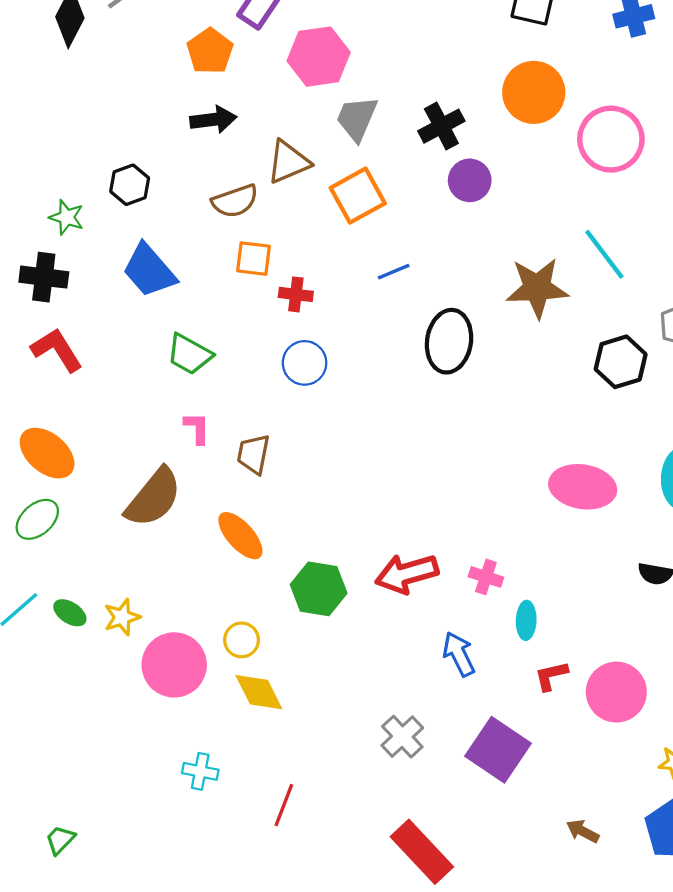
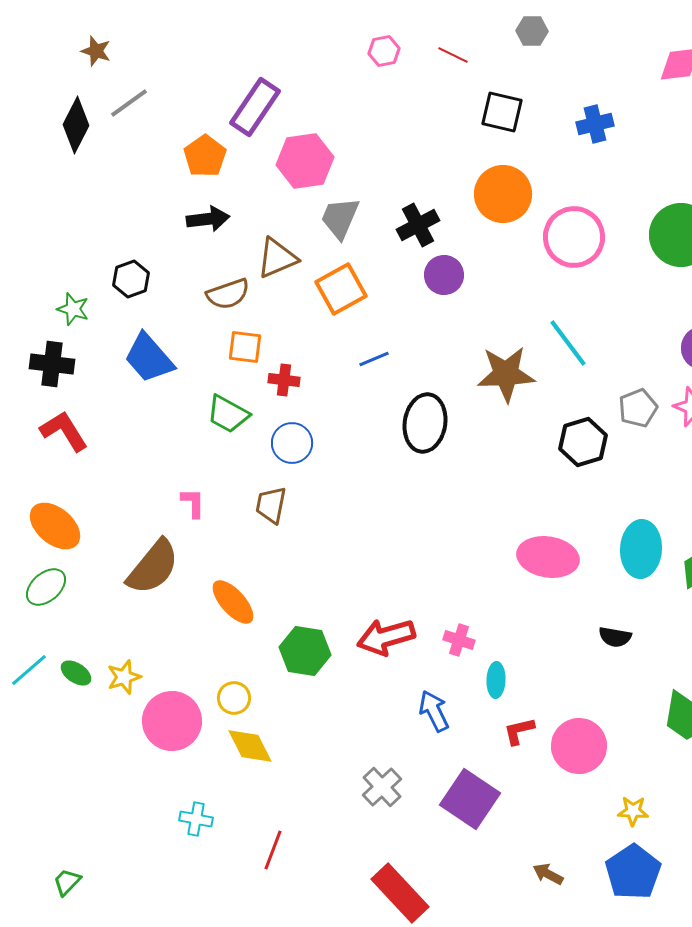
green trapezoid: (189, 354) -> (228, 414), moved
brown trapezoid: (253, 454) -> (271, 505), moved

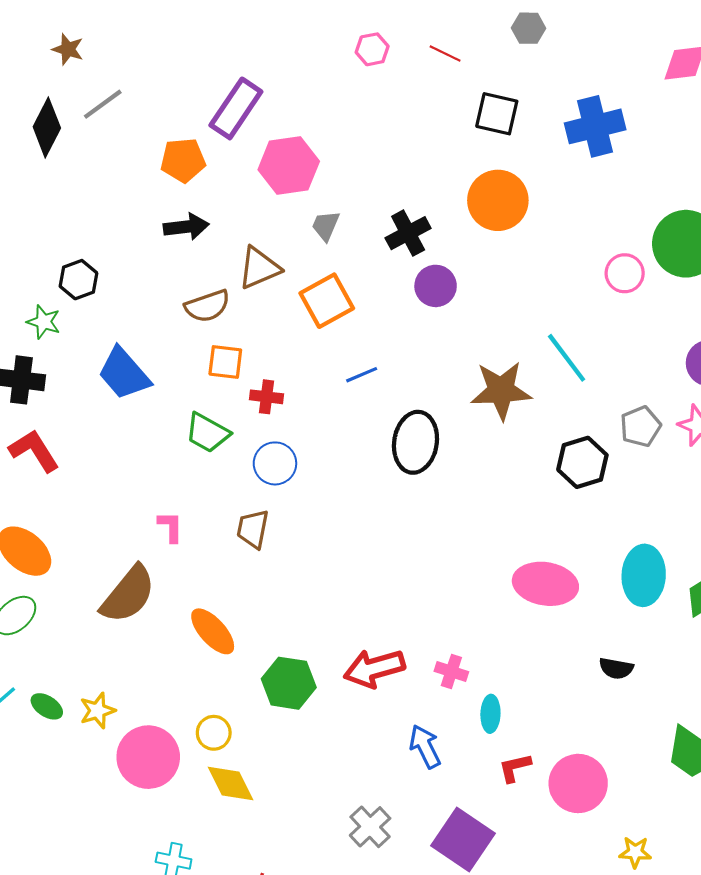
blue cross: (595, 124) -> (595, 126), size x1.5
orange pentagon: (205, 156) -> (183, 160), turned 30
gray trapezoid: (340, 218) -> (326, 226), size x0.7
pink circle: (574, 237) -> (625, 273), moved, size x0.6
black hexagon: (131, 279) -> (78, 280), moved

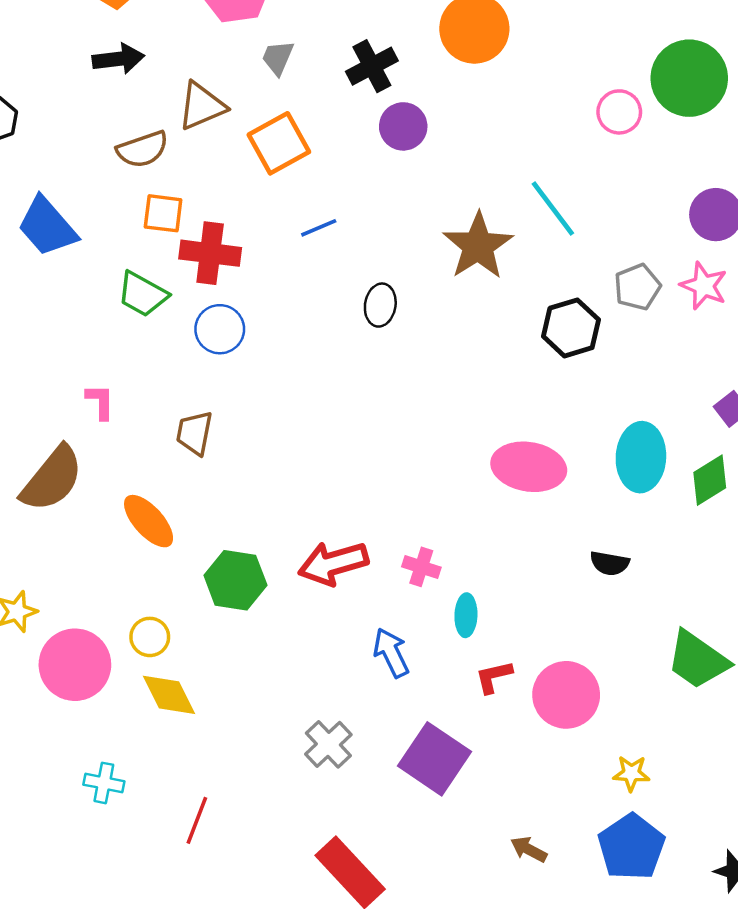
brown star: (501, 391) -> (478, 246), turned -30
red cross: (267, 397) -> (210, 253), size x1.6
black ellipse: (415, 442) -> (380, 305), size x0.6
brown trapezoid: (253, 529) -> (194, 433), moved

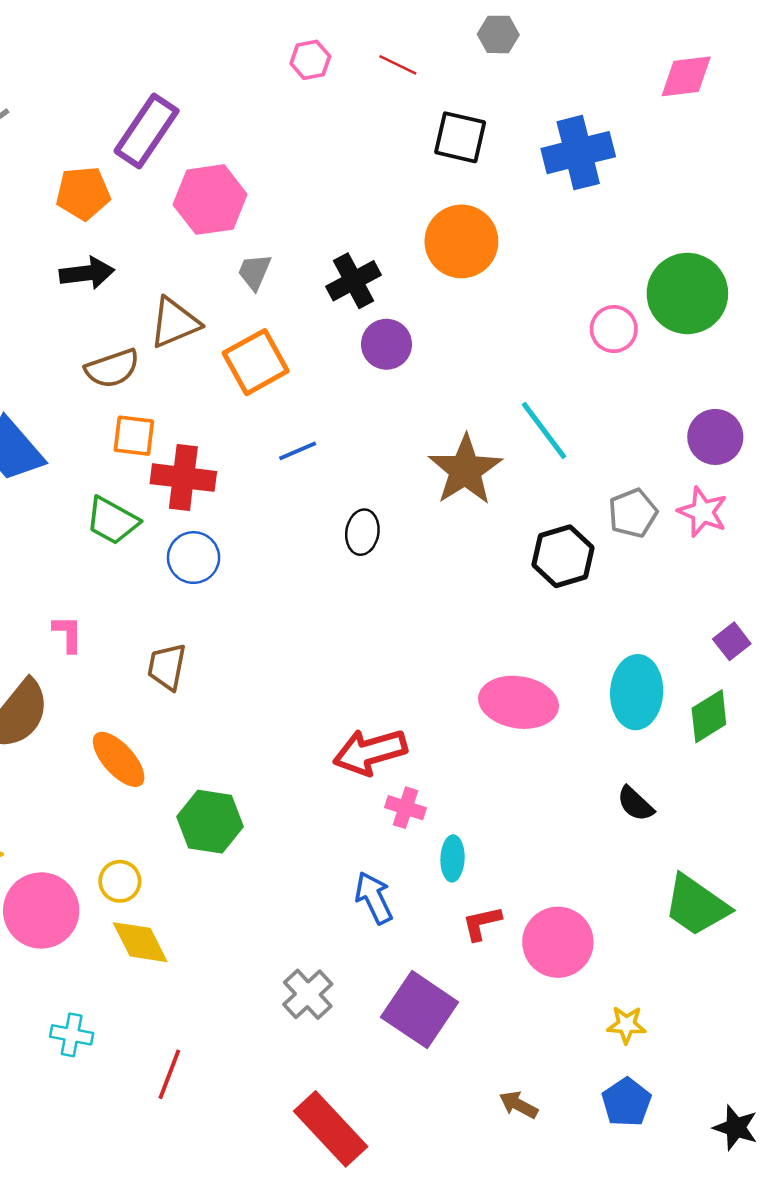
red arrow: (333, 563) -> (370, 752), moved
black semicircle: (610, 563) -> (635, 804), moved, turned 33
blue pentagon: (631, 847) -> (626, 1102), size x0.7

